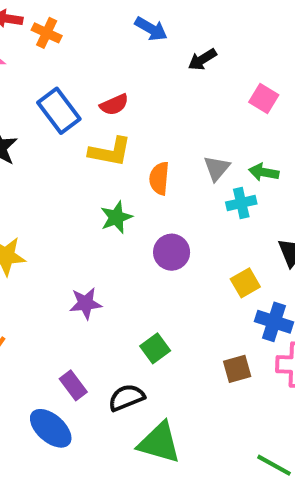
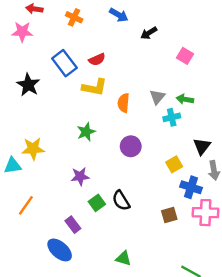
orange cross: (47, 33) -> (74, 17), moved
green star: (116, 217) -> (86, 132), moved
green square: (155, 348) -> (97, 203), moved
black semicircle: (127, 398) -> (121, 201), moved, turned -100
green triangle: (159, 443) -> (123, 258), size x0.6

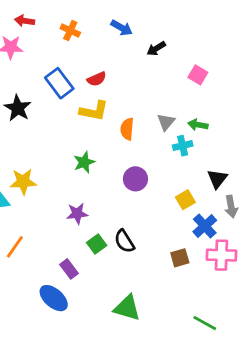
blue cross: (191, 187) -> (205, 226), turned 30
green triangle: (123, 258) -> (127, 308), size x1.5

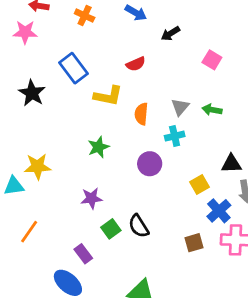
red semicircle: (97, 79) -> (136, 64), moved
cyan cross: (183, 146) -> (175, 136), moved
black triangle: (217, 179) -> (231, 164), turned 50

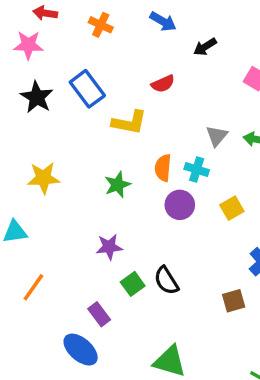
black star: (32, 93) -> (37, 97), moved
orange semicircle: (141, 114) -> (163, 168), moved
cyan cross: (175, 136) -> (197, 170), moved, turned 30
yellow star: (37, 166) -> (44, 178), moved
yellow square: (200, 185) -> (232, 208), moved

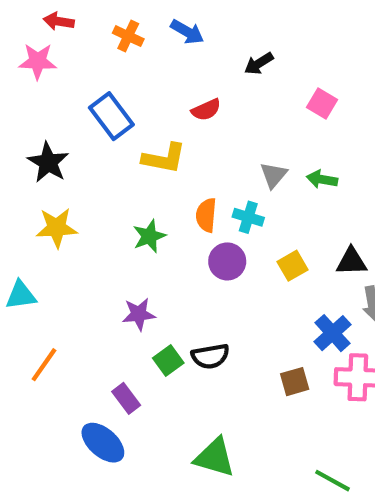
blue arrow: (163, 21) -> (187, 32), moved
black star: (37, 97) -> (48, 162), moved
black semicircle: (166, 281) -> (210, 356), turned -68

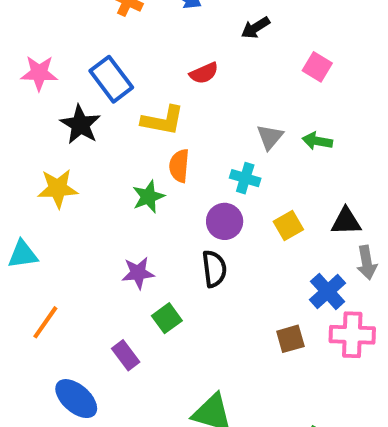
pink star: (38, 61) -> (39, 73), moved
black star: (48, 162) -> (80, 125), moved
orange semicircle: (206, 215) -> (179, 166), moved
black semicircle: (210, 356) -> (214, 269), moved, turned -87
blue ellipse: (103, 443) -> (76, 399), moved

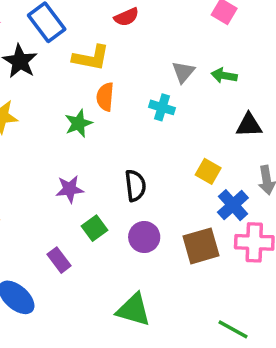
purple circle: (225, 221) -> (144, 237), moved
black triangle: (346, 221) -> (249, 125), moved
yellow square: (288, 226) -> (208, 171), moved, turned -30
brown square: (290, 339) -> (201, 246), size x1.5

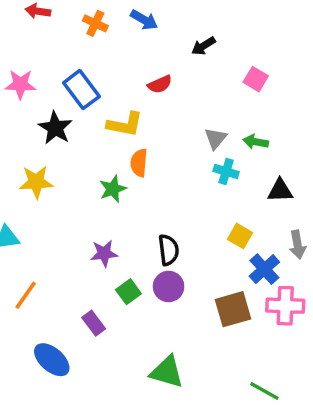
cyan cross: (162, 107) -> (226, 171), moved
purple circle: (144, 237) -> (169, 286), moved

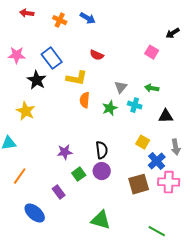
black arrow: (203, 46) -> (173, 33), moved
red semicircle: (160, 84) -> (97, 55), turned 48
gray triangle: (216, 138) -> (121, 87), moved
yellow star: (36, 182) -> (26, 111), turned 30
green star: (113, 189) -> (110, 108), moved

